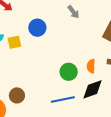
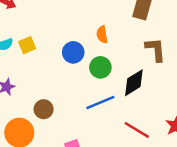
blue circle: (37, 28) -> (73, 52), moved
orange semicircle: (91, 66) -> (102, 35), moved

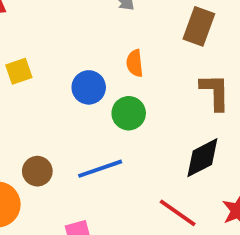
black diamond: (134, 83) -> (202, 158), moved
blue line: (100, 102) -> (100, 169), moved

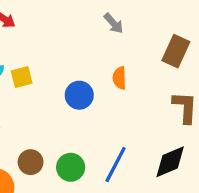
green circle: (129, 113) -> (71, 167), moved
blue line: (100, 169) -> (116, 164), moved, turned -48

